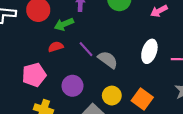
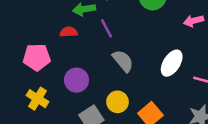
purple line: (86, 49) -> (106, 28), moved

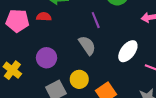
purple line: (106, 28) -> (96, 20), moved
pink pentagon: (37, 57) -> (17, 21), moved

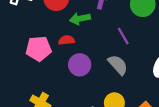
purple circle: (47, 58) -> (80, 65), moved

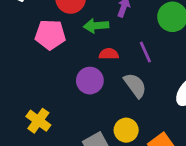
red semicircle: (67, 40) -> (109, 54), moved
pink pentagon: (39, 49) -> (50, 35), moved

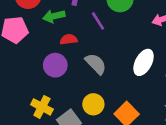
purple line: (145, 52) -> (98, 21), moved
yellow cross: (38, 121) -> (42, 107), moved

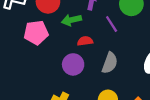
gray semicircle: (96, 64) -> (110, 63), turned 65

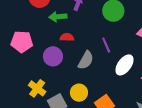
purple line: (112, 24) -> (106, 45), moved
pink pentagon: (36, 33) -> (22, 42), moved

